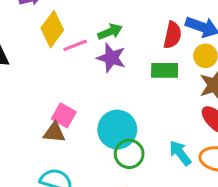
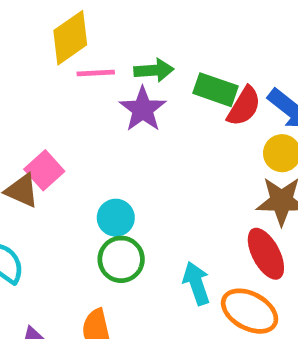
green rectangle: (165, 70) -> (215, 90), moved
cyan circle: (117, 130) -> (116, 218), size x0.6

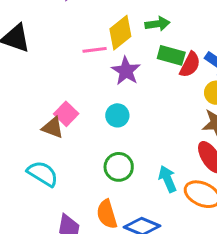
yellow diamond: (70, 38) -> (120, 33), moved
green arrow: (154, 70) -> (157, 24), moved
cyan circle: (116, 218) -> (117, 115), moved

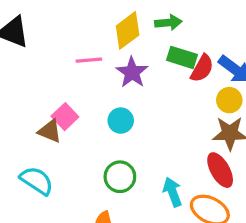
pink line: (95, 50) -> (89, 60), moved

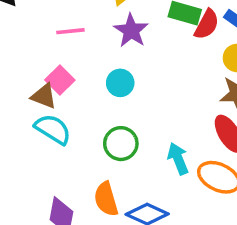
pink line: (89, 60) -> (70, 31), moved
cyan semicircle: (37, 181) -> (53, 129), moved

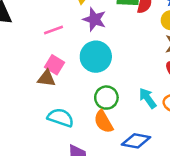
cyan circle: (120, 83) -> (96, 57), size x1.6
cyan semicircle: (53, 129) -> (61, 118), moved
orange semicircle: (106, 199) -> (103, 122), moved

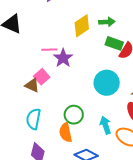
purple star: (94, 19) -> (63, 58), moved
cyan circle: (96, 57) -> (107, 83), moved
cyan semicircle: (61, 118) -> (33, 119), turned -115

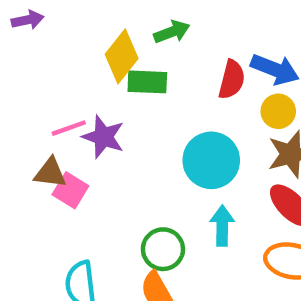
green rectangle: (114, 43) -> (147, 82), moved
brown triangle: (32, 85) -> (50, 173), moved
cyan arrow: (105, 125) -> (222, 226), moved, turned 36

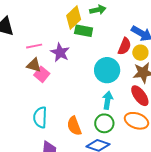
red semicircle: (232, 80) -> (124, 46), moved
pink line: (69, 128) -> (34, 46), moved
green circle: (163, 249) -> (104, 123), moved

